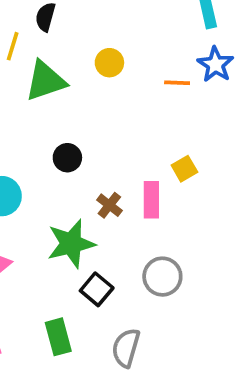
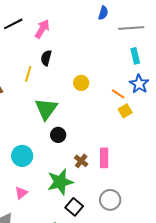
green triangle: (45, 81) -> (46, 109), moved, turned -35
orange line: (177, 83) -> (118, 94), turned 32
yellow square: (184, 169) -> (125, 111), moved

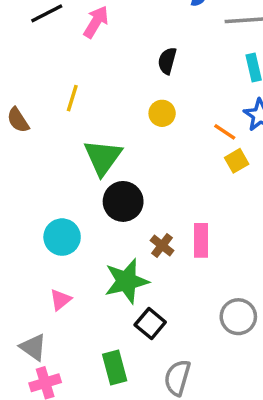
black semicircle: (46, 58) -> (167, 61), moved
black circle: (58, 135) -> (123, 201), size x1.5
gray circle: (110, 200) -> (238, 317), moved

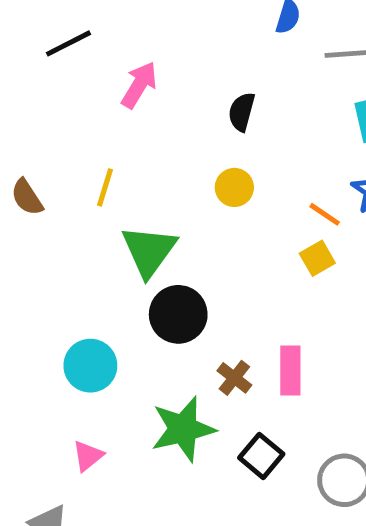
pink arrow: (96, 22) -> (139, 85), moved
yellow line: (72, 98) -> (105, 187), moved
yellow square: (237, 161) -> (317, 258), moved
black square: (150, 323) -> (261, 456), moved

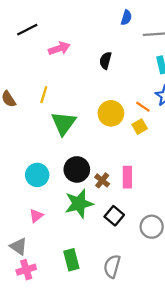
pink arrow: (139, 85) -> (59, 48), turned 40
yellow circle: (234, 187) -> (111, 113), moved, size x1.5
black circle: (178, 314) -> (77, 169), moved

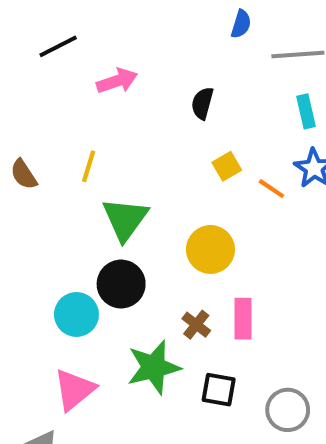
yellow circle: (111, 113) -> (210, 249), moved
yellow square: (140, 127) -> (227, 166), moved
black circle: (77, 169) -> (121, 284), moved
pink triangle: (36, 216) -> (74, 390), size x1.6
black square: (114, 216) -> (219, 390), turned -30

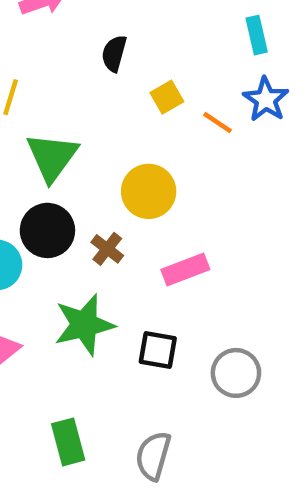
black semicircle: (202, 103) -> (114, 53), moved
pink rectangle: (243, 319) -> (185, 270), turned 69
brown cross: (196, 325) -> (107, 249), moved

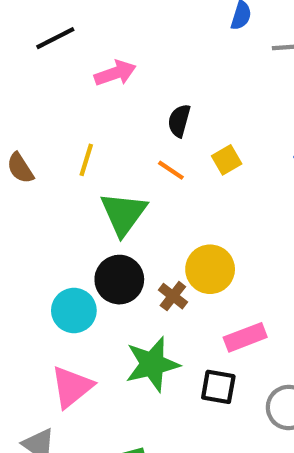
orange line: (218, 122) -> (171, 170), moved
yellow circle: (149, 191) -> (210, 269), moved
pink rectangle: (185, 270) -> (245, 337), moved

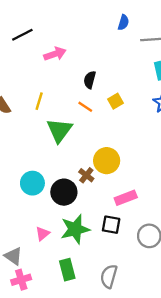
black circle: (119, 280) -> (64, 192), moved
green star: (152, 364) -> (75, 229), moved
pink triangle: (72, 387) -> (43, 234), moved, size x0.6

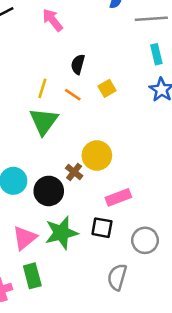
pink arrow: (55, 54) -> (53, 20), moved, turned -110
yellow line: (39, 101) -> (42, 88), moved
pink triangle: (43, 234) -> (25, 238), size x1.5
green rectangle: (67, 270) -> (32, 276), moved
gray semicircle: (109, 276) -> (117, 277), moved

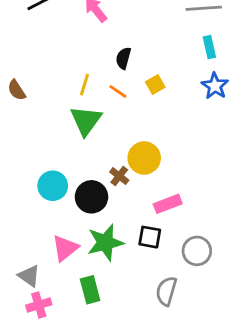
green rectangle: (32, 276) -> (90, 290), moved

